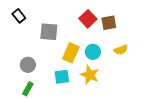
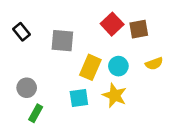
black rectangle: (19, 16) -> (22, 32), moved
gray circle: (28, 65) -> (27, 88), moved

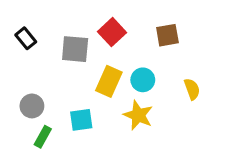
red square: (112, 24) -> (112, 32), moved
yellow semicircle: (154, 64) -> (192, 89), moved, turned -90
cyan square: (79, 98) -> (81, 120), moved

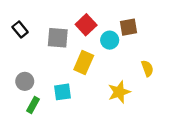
cyan circle: (143, 80) -> (110, 40), moved
yellow star: (138, 115) -> (119, 92), moved, turned 30

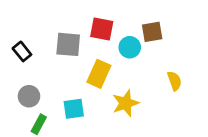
red square: (86, 25) -> (102, 29), turned -36
black rectangle: (20, 29) -> (22, 51), moved
yellow star: (119, 92) -> (126, 103), moved

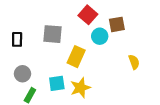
red square: (102, 29) -> (88, 15), moved, turned 30
black rectangle: (22, 51) -> (17, 39), turned 40
yellow star: (126, 103) -> (80, 88), moved

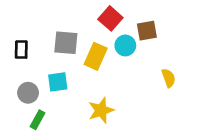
yellow rectangle: (76, 57) -> (96, 56), moved
cyan square: (57, 83) -> (58, 82), moved

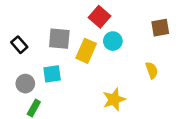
brown square: (147, 31) -> (160, 28), moved
black rectangle: (21, 50) -> (19, 45), turned -42
yellow star: (101, 110) -> (114, 99), moved

